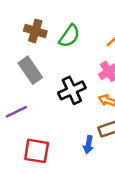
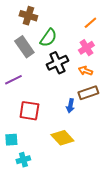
green semicircle: (69, 36) -> (48, 38), moved

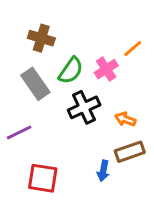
pink cross: (86, 48) -> (106, 69), moved

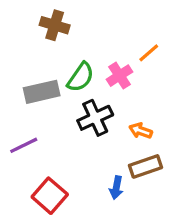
brown cross: (41, 38) -> (55, 25), moved
gray rectangle: (35, 84) -> (42, 92), turned -68
red square: (43, 178) -> (50, 196), turned 32

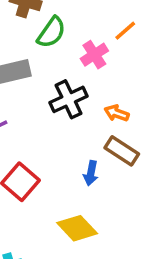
green semicircle: (81, 77) -> (51, 32), moved
brown rectangle: (145, 166) -> (122, 151), turned 52

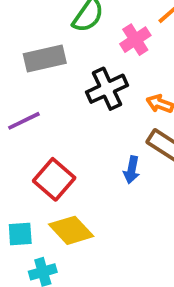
yellow diamond: (77, 228) -> (71, 230), moved

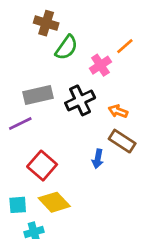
gray rectangle: (45, 58) -> (38, 95), moved

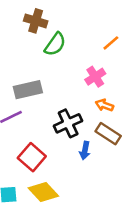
pink cross: (100, 65) -> (95, 77), moved
black cross: (80, 100) -> (68, 123), moved

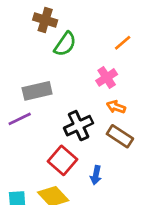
blue arrow: (85, 151) -> (96, 175), moved
red square: (32, 157) -> (62, 160), moved

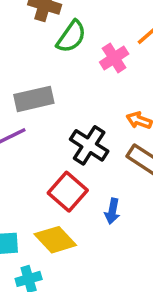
pink cross: (107, 77) -> (114, 58), moved
black cross: (79, 126) -> (89, 145), turned -32

